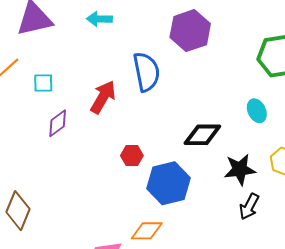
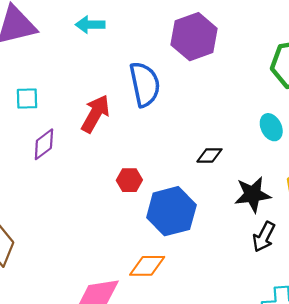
black diamond: (202, 135) -> (209, 155), size x0.6

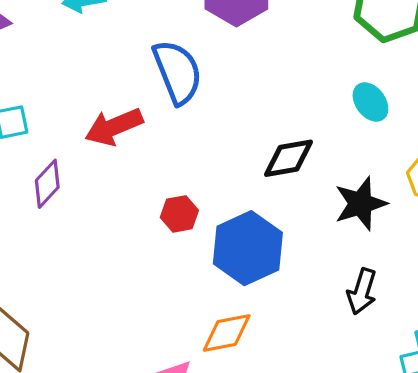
red arrow: (95, 114) -> (114, 127), turned -132
black diamond: (209, 155) -> (289, 158), size x1.4
black arrow: (264, 237) -> (362, 291), moved

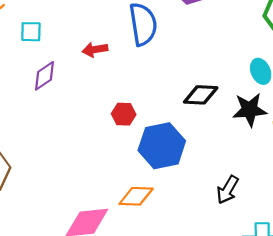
red arrow: (114, 127) -> (95, 50), size x0.7
black star: (361, 204) -> (250, 110), moved

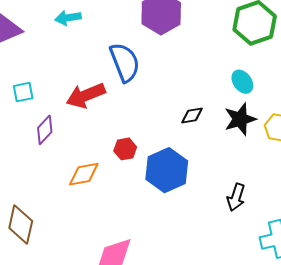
red arrow: (95, 50) -> (86, 95), size x1.6
black diamond: (201, 95) -> (192, 116), size x0.7
orange diamond: (136, 196) -> (84, 174), moved

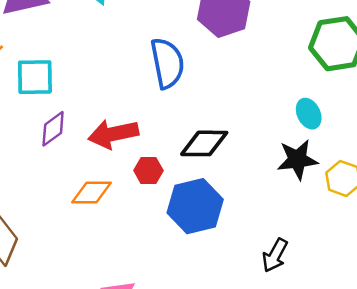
cyan square: (23, 92) -> (35, 77), size x1.5
red arrow: (86, 95) -> (113, 134), moved
black diamond: (192, 116) -> (204, 143), moved, size x1.6

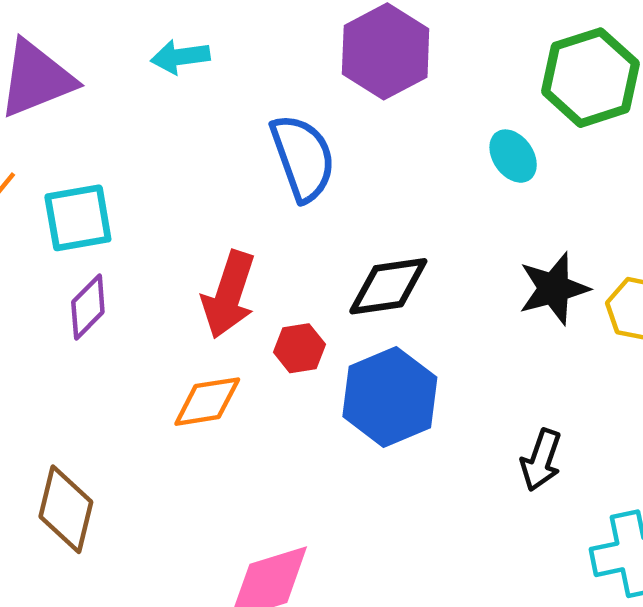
cyan ellipse: (309, 114) -> (513, 156), moved
purple diamond: (53, 129) -> (88, 307), moved
red arrow: (113, 134) -> (229, 295), turned -51

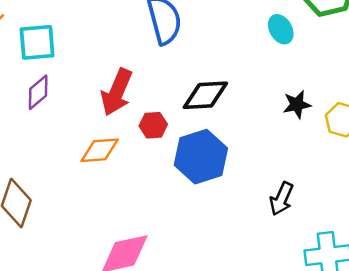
black star: (554, 288) -> (297, 104), size x0.7

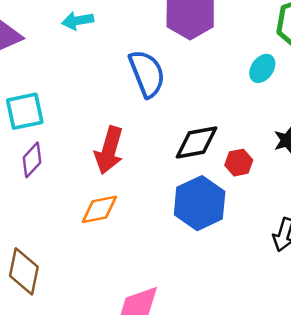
cyan ellipse: (281, 29) -> (262, 68), turned 72
red hexagon: (153, 125) -> (239, 163), moved

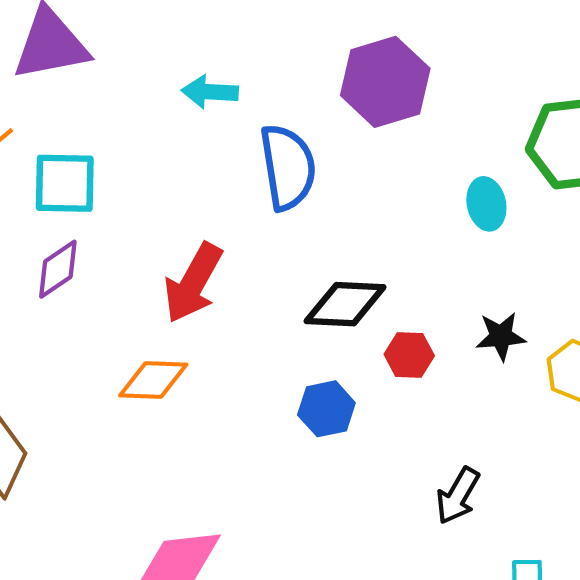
cyan arrow: (78, 21) -> (210, 92), moved
cyan ellipse: (262, 68) -> (486, 204), turned -60
blue hexagon: (200, 203) -> (326, 409), size x0.6

